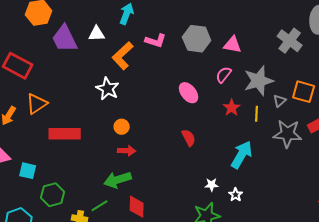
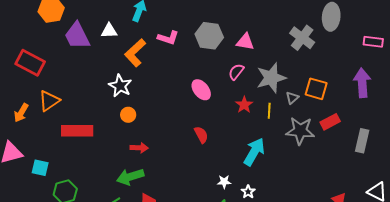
orange circle: (122, 127) -> (128, 115), moved

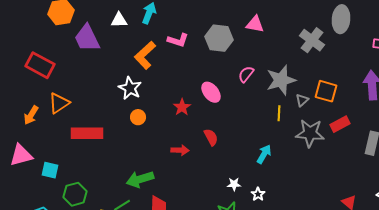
white triangle: (109, 31) -> (119, 20), moved
pink triangle: (245, 42) -> (255, 24), moved
red star: (244, 105) -> (182, 107), moved
red arrow: (139, 148) -> (180, 150), moved
cyan arrow: (254, 152) -> (264, 154), size x0.7

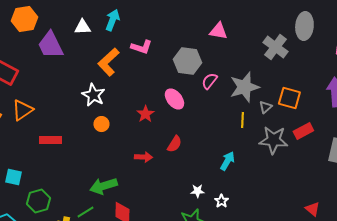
gray hexagon: (219, 38) -> (187, 61), moved
red rectangle: (87, 133) -> (50, 140), size x0.7
red semicircle: (211, 137) -> (174, 144), turned 60

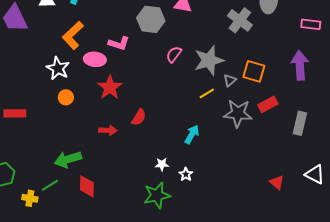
pink L-shape: (141, 47) -> (119, 43), moved
gray hexagon: (187, 61) -> (151, 19), moved
pink ellipse: (174, 99) -> (95, 59), moved, turned -45
red star: (145, 114) -> (110, 87), size x1.4
yellow line: (242, 120) -> (207, 93), turned 56

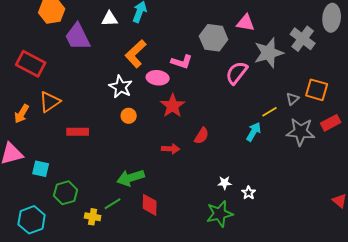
pink semicircle: (174, 54) -> (237, 73), size x1.4
gray star: (209, 60) -> (269, 53), moved
cyan arrow: (192, 134) -> (254, 132), moved

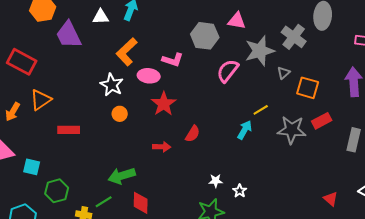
gray triangle: (293, 99) -> (284, 73), moved

